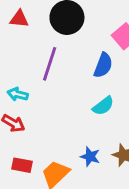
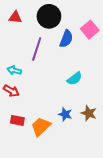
blue semicircle: (103, 65) -> (66, 39), moved

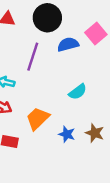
blue semicircle: (66, 39) -> (68, 44), turned -126
orange trapezoid: (41, 127) -> (38, 118), moved

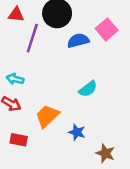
purple line: (33, 57) -> (32, 38), moved
brown star: (95, 133) -> (105, 153), moved

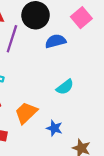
pink square: (107, 29) -> (81, 18), moved

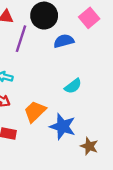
blue star: (54, 128) -> (63, 127), size x1.6

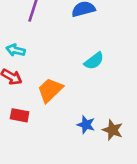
blue star: (63, 127) -> (86, 125), moved, size x0.6

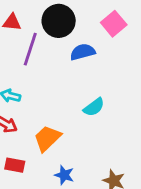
blue star: (86, 125) -> (64, 175), moved

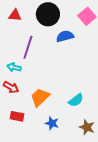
purple line: (30, 49) -> (28, 47), moved
cyan semicircle: (94, 107) -> (76, 100), moved

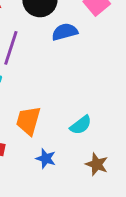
orange trapezoid: (40, 97) -> (28, 121), turned -30

